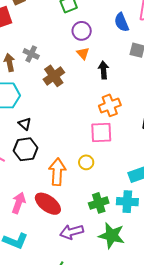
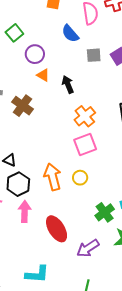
orange arrow: (57, 172) -> (53, 177), moved
pink arrow: (19, 203) -> (25, 211), moved
red ellipse: (48, 204) -> (57, 229), turned 40

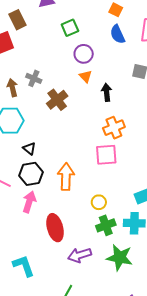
blue semicircle: (70, 34) -> (117, 34), moved
yellow circle: (80, 178) -> (99, 202), moved
cyan L-shape: (37, 274) -> (24, 266), turned -130

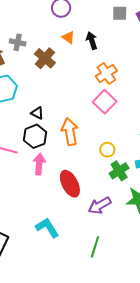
orange triangle: (86, 76) -> (68, 37), moved
black triangle: (29, 148) -> (37, 113), moved
pink square: (106, 155) -> (105, 102), turned -30

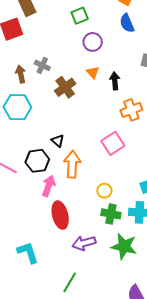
orange cross: (106, 73) -> (131, 110), moved
black triangle: (37, 113) -> (58, 141), moved
pink arrow: (39, 164) -> (49, 186), moved
green cross: (119, 171) -> (111, 214), turned 30

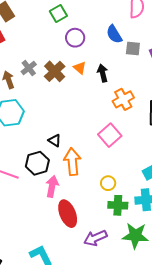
blue semicircle: (127, 23) -> (114, 34), moved
gray cross: (42, 65) -> (29, 68), turned 35
brown cross: (65, 87) -> (55, 71), moved

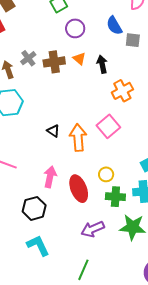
brown cross: (55, 71) -> (54, 62), turned 35
orange arrow: (72, 162) -> (78, 138), moved
black hexagon: (37, 163) -> (34, 208), moved
red ellipse: (68, 214) -> (79, 189), moved

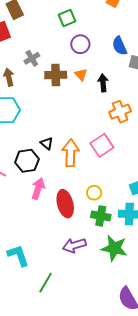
gray cross: (28, 58) -> (32, 58), moved
black hexagon: (34, 208) -> (27, 161), moved
green line: (83, 270) -> (46, 283), moved

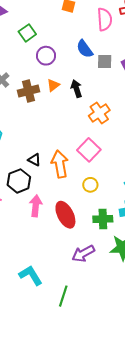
orange triangle: (81, 75) -> (53, 85), turned 48
yellow circle: (94, 193) -> (90, 185), moved

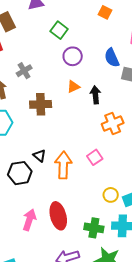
green square: (27, 33) -> (59, 30), turned -30
brown cross: (28, 91) -> (41, 104), moved
pink square: (89, 150) -> (95, 157), size x0.7
yellow circle: (90, 185) -> (111, 195), moved
pink arrow: (36, 206) -> (29, 220), moved

